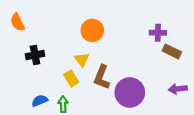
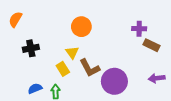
orange semicircle: (17, 22) -> (15, 19), turned 56
brown L-shape: (102, 77) -> (90, 68), turned -50

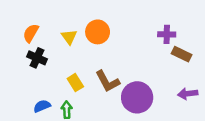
orange semicircle: (15, 19) -> (31, 33), moved
black cross: (31, 48) -> (37, 58), turned 35
yellow triangle: (72, 52) -> (69, 37), moved

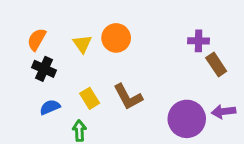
brown rectangle: (182, 54) -> (216, 64), turned 30
purple circle: (137, 97) -> (187, 119), moved
blue semicircle: (42, 106) -> (50, 107), moved

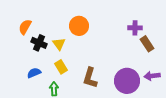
yellow triangle: (82, 44) -> (59, 44), moved
black cross: (44, 69) -> (39, 43), moved
brown L-shape: (128, 97) -> (90, 78), moved, turned 45

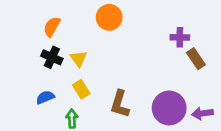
orange circle: (79, 26) -> (109, 17), moved
orange semicircle: (25, 27) -> (52, 27), moved
purple arrow: (152, 76) -> (202, 113), moved

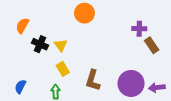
orange semicircle: (52, 27) -> (22, 26), moved
blue semicircle: (45, 97) -> (20, 87), moved, turned -40

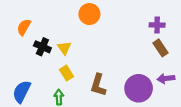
purple cross: (139, 29) -> (157, 25), moved
blue semicircle: (20, 87) -> (22, 92), size x1.5
purple arrow: (157, 88) -> (166, 78), moved

